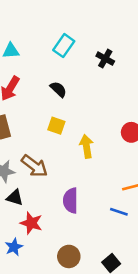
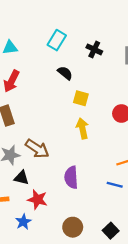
black semicircle: (58, 89) -> (65, 73), moved
yellow square: (56, 126) -> (81, 98), moved

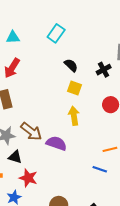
black cross: (94, 49) -> (104, 70), moved, turned 32
black semicircle: (65, 73) -> (71, 65), moved
purple semicircle: (71, 177) -> (56, 143), moved, turned 108

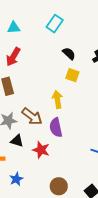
yellow arrow: (74, 116) -> (57, 99), moved
purple semicircle: (56, 143) -> (56, 127), turned -120
red star: (28, 178) -> (41, 150), moved

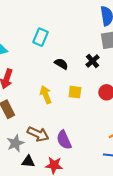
yellow square: (72, 75) -> (75, 92), moved
yellow arrow: (57, 99) -> (46, 95), moved

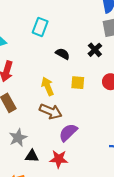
brown arrow: (38, 134) -> (51, 111), moved
purple semicircle: (64, 140) -> (68, 132), turned 72

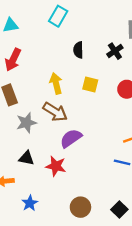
black semicircle: (63, 54) -> (78, 50), turned -128
gray star: (18, 138) -> (26, 123), moved

